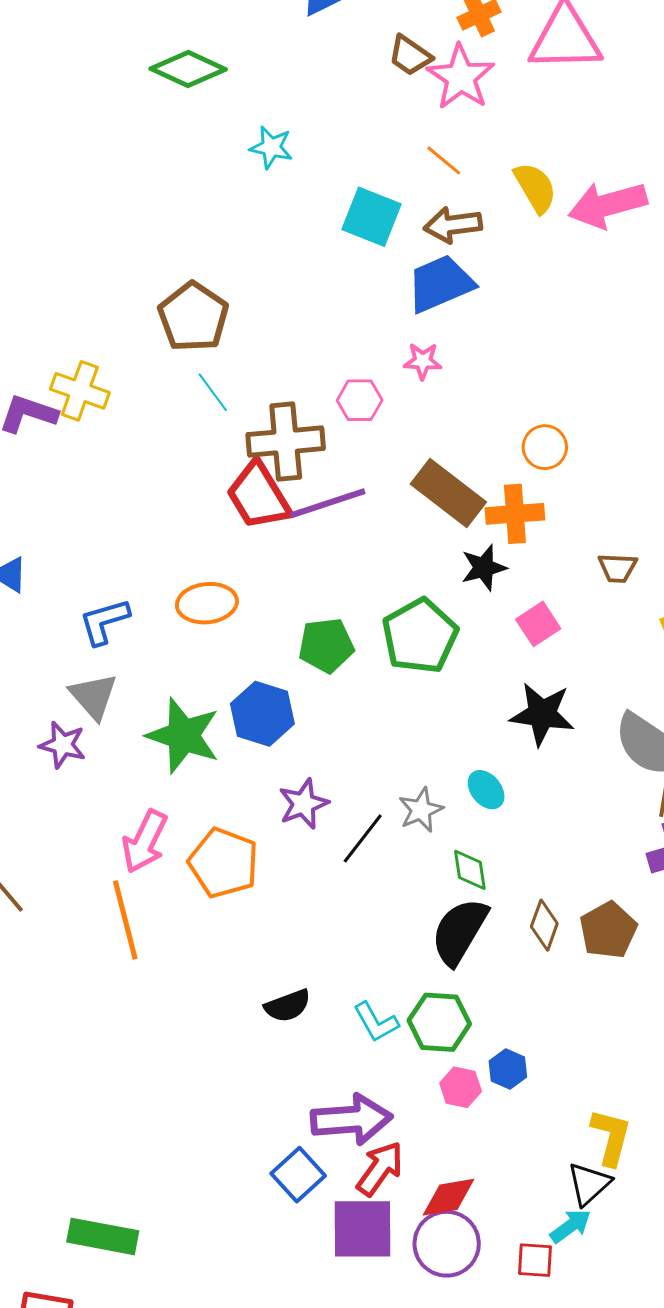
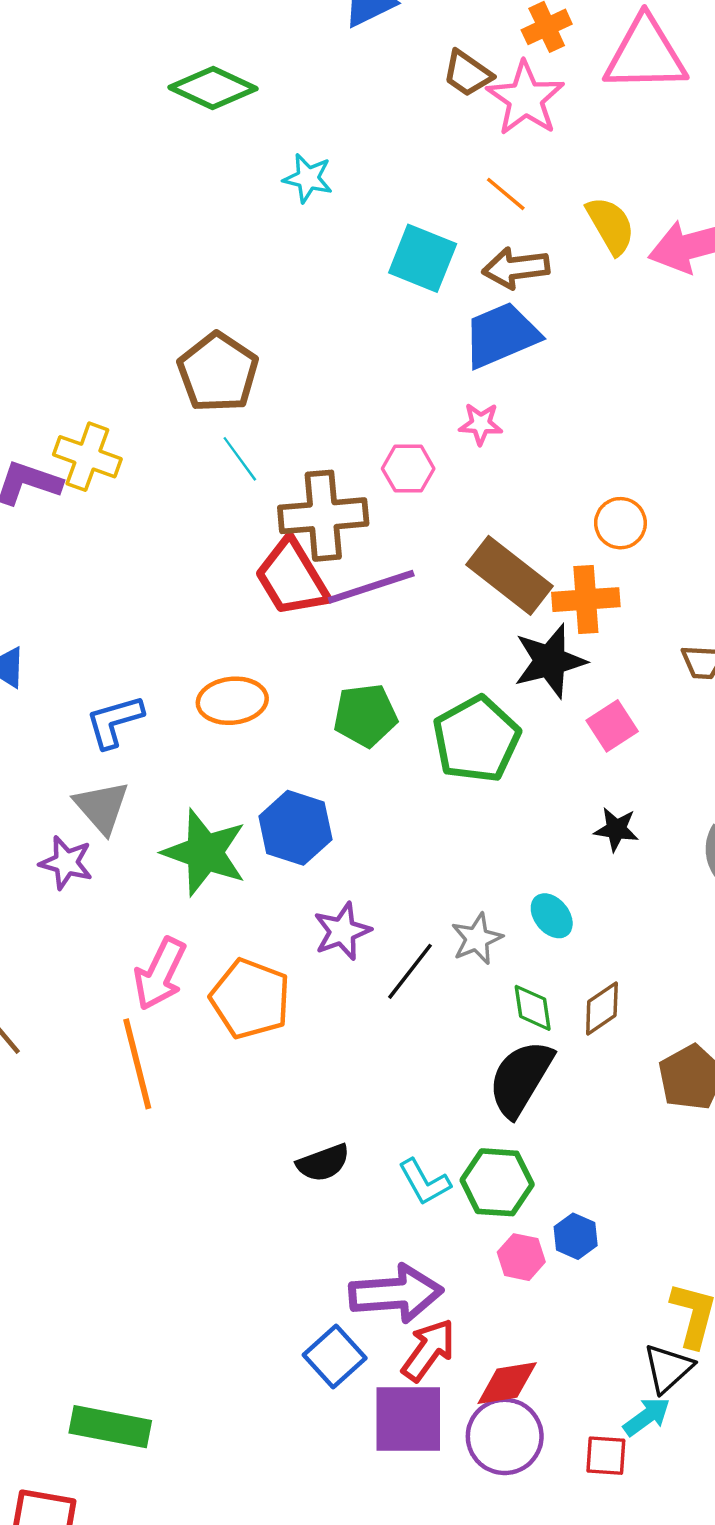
black star: (484, 568) -> (550, 661), size x1.4
green pentagon: (326, 645) -> (365, 715), moved
black star: (542, 714) -> (616, 829), size x0.6
brown diamond: (544, 925) -> (602, 1008), moved, turned 36

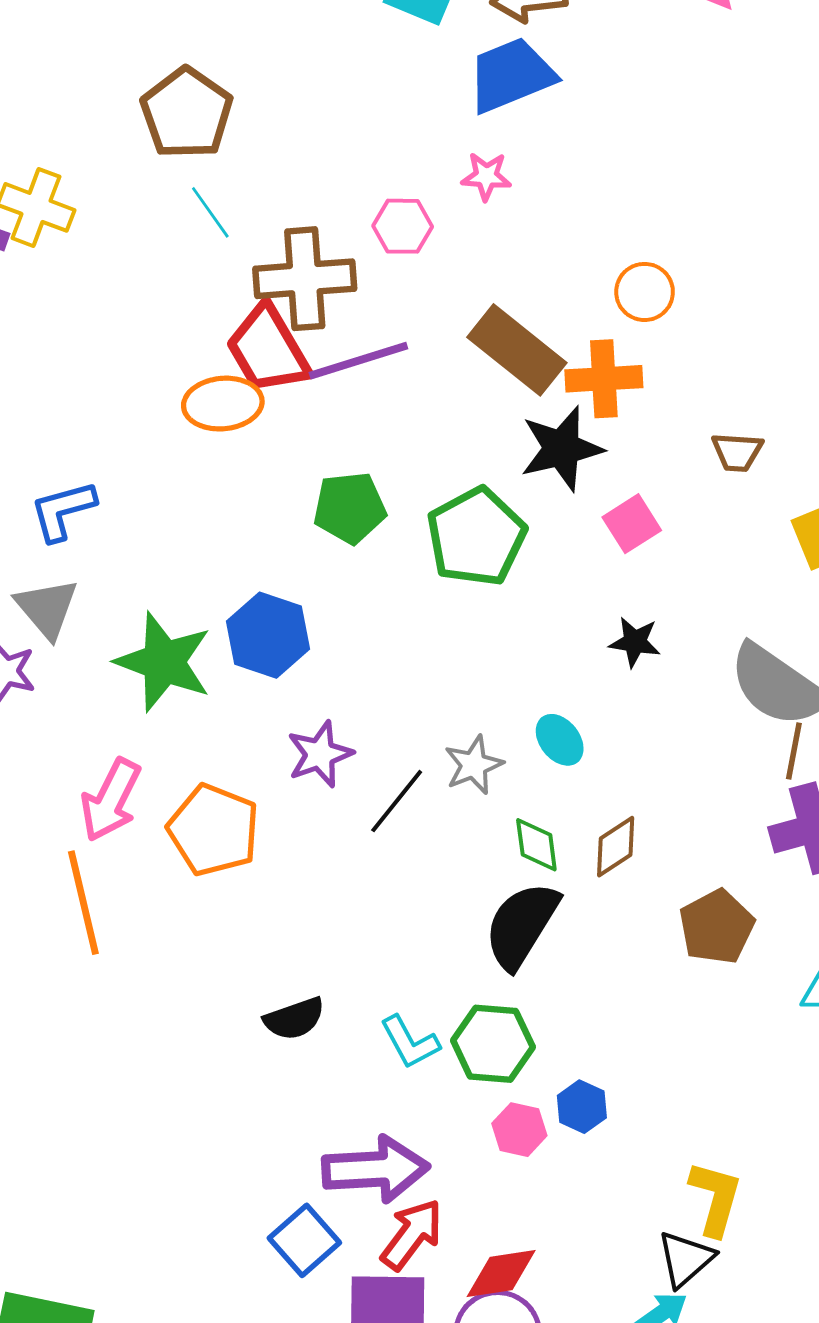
orange ellipse: (232, 701) -> (223, 404), moved

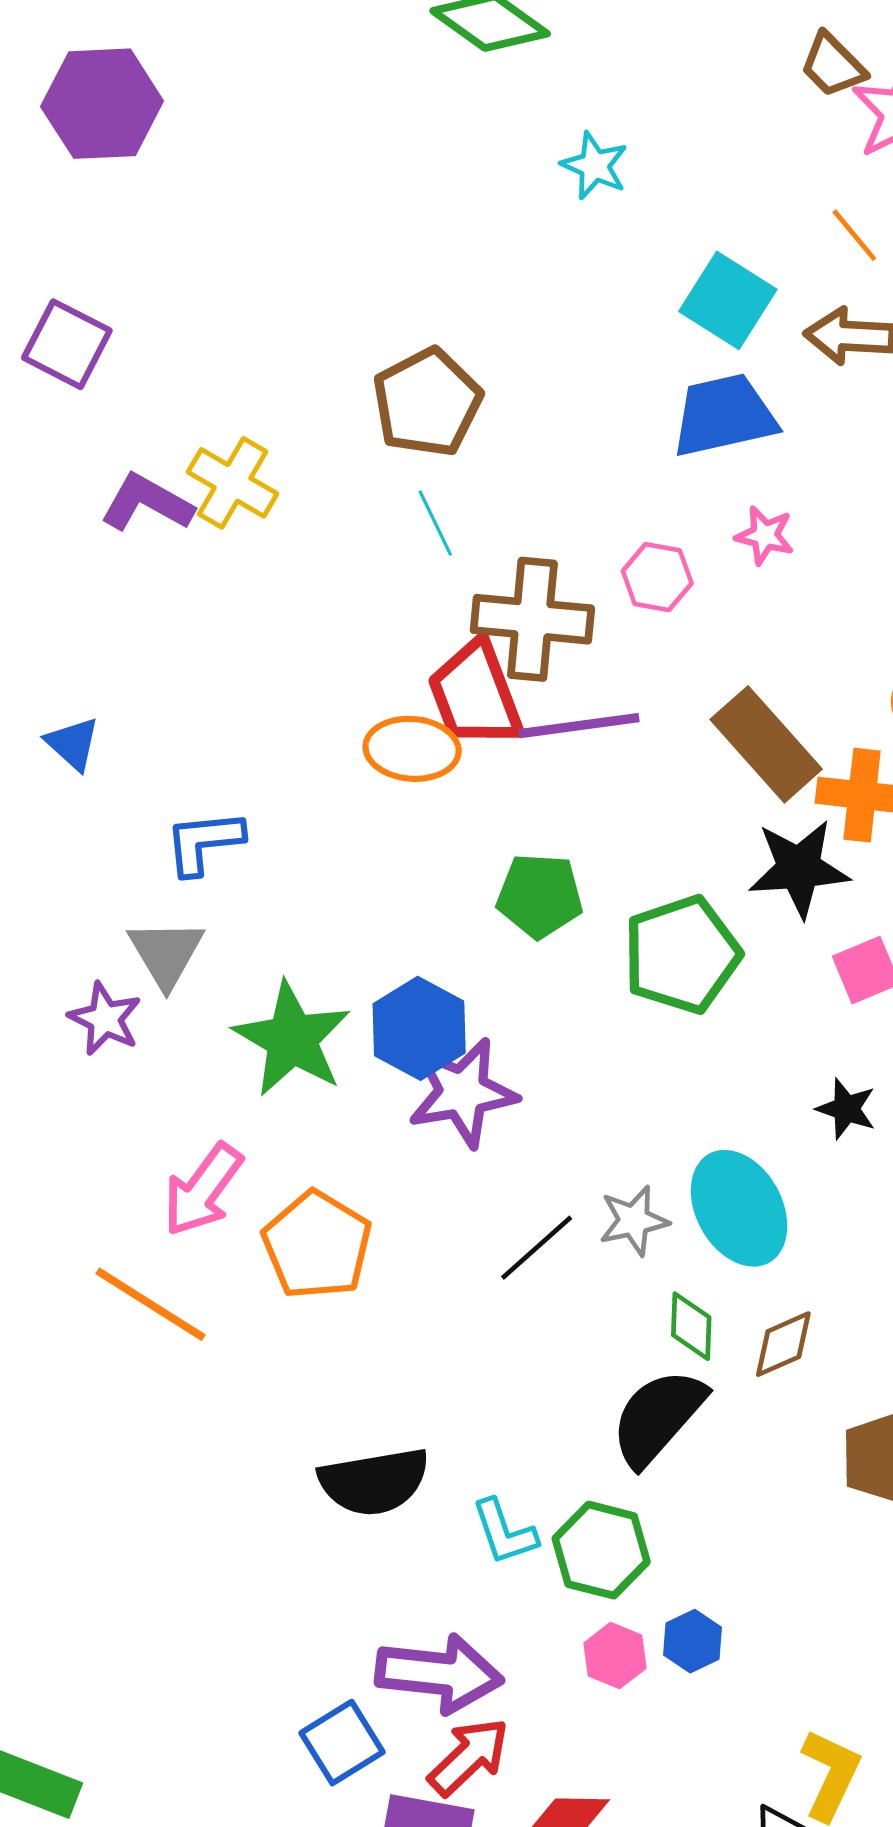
blue trapezoid: (511, 75) -> (724, 415), moved
cyan ellipse: (560, 740) -> (739, 1208), size x1.8
purple star: (320, 754) -> (463, 1092), moved, size x1.4
orange line: (83, 903) -> (151, 1304), turned -54
black semicircle: (294, 1019) -> (374, 1482), size x1.5

